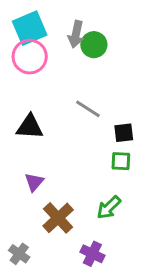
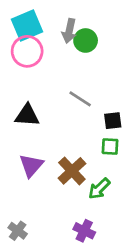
purple triangle: (34, 182) -> (31, 166), size x1.4
brown cross: (58, 218) -> (72, 171), moved

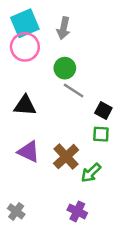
green circle: (86, 40) -> (65, 68), moved
black square: (113, 121) -> (103, 110), turned 35
purple triangle: (31, 166) -> (29, 152), turned -45

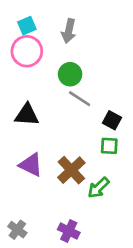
cyan square: (25, 23) -> (27, 26), size x0.6
purple cross: (77, 211) -> (69, 231), moved

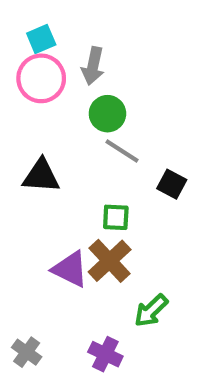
gray arrow: (69, 31) -> (93, 66), moved
green square: (109, 146) -> (116, 217), moved
purple triangle: (31, 165) -> (70, 269), moved
green arrow: (98, 188) -> (151, 311), moved

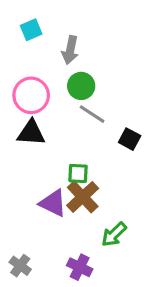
pink circle: (41, 78) -> (31, 95), moved
green square: (116, 217) -> (78, 173), moved

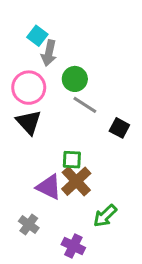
cyan square: (31, 30) -> (37, 36), moved, turned -30
gray arrow: (70, 50) -> (49, 53), moved
black triangle: (31, 133) -> (29, 122), turned 44
gray cross: (20, 266) -> (29, 224), moved

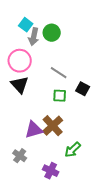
green circle: (75, 79) -> (52, 33), moved
green square: (72, 160) -> (60, 96), moved
purple triangle: (49, 187) -> (34, 130), turned -42

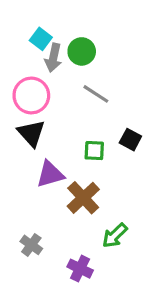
gray line: (59, 73) -> (96, 94), moved
purple triangle: (34, 130) -> (50, 174), moved

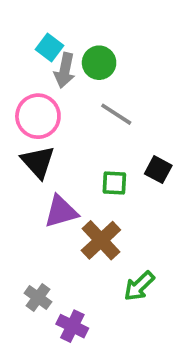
purple cross: (80, 269) -> (72, 326), moved

